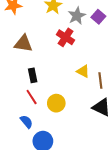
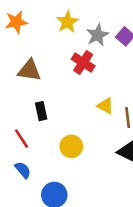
red line: (32, 97) -> (22, 139), moved
blue semicircle: (26, 122) -> (23, 170), moved

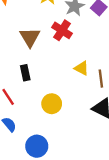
brown triangle: (29, 70) -> (30, 37), moved, turned 50

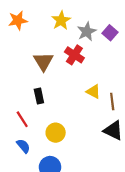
yellow circle: (52, 104) -> (56, 133), moved

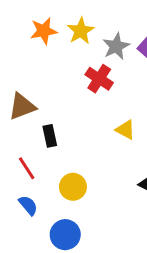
orange star: (18, 20) -> (44, 31), moved
brown triangle: (43, 62) -> (22, 107), moved, turned 40

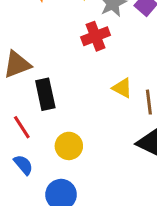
red cross: (99, 79) -> (96, 36), turned 36
black rectangle: (50, 136) -> (45, 94), size x1.4

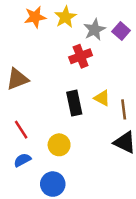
black rectangle: (45, 94) -> (74, 103), moved
blue semicircle: (23, 165) -> (22, 160), turned -78

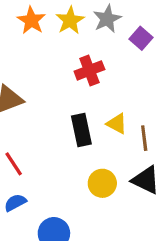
orange star: (35, 17) -> (31, 20), turned -30
gray star: (95, 30) -> (107, 19), moved
yellow circle: (59, 145) -> (102, 183), moved

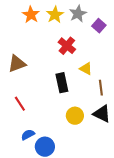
red cross: (89, 70) -> (67, 46), turned -30
yellow triangle: (117, 124) -> (86, 69), moved
blue semicircle: (15, 203) -> (28, 135), moved

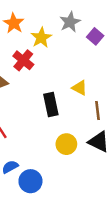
yellow star: (55, 15) -> (41, 38), moved
red cross: (67, 46) -> (23, 60), moved

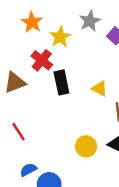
black rectangle: (51, 105) -> (61, 82), moved

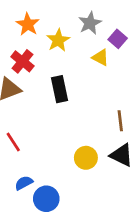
red cross: (42, 60) -> (22, 61), moved
yellow triangle: (100, 89) -> (100, 57), moved

